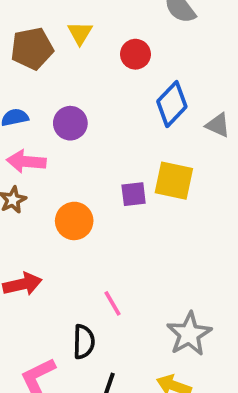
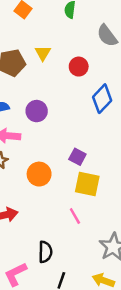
yellow square: (174, 181) -> (87, 184), moved
purple square: (134, 194) -> (77, 157), turned 35
pink line: (112, 303) -> (75, 216), moved

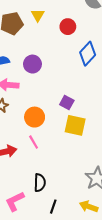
pink line: (75, 216) -> (34, 142), moved

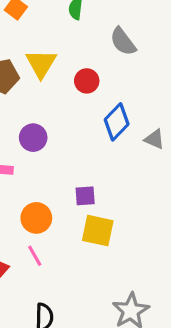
yellow triangle: (38, 15) -> (41, 64), size x1.5
purple square: (67, 103) -> (85, 196), turned -32

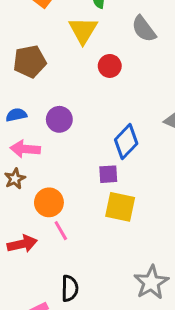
yellow triangle: (41, 64) -> (83, 30), moved
blue diamond: (117, 122) -> (126, 142), moved
orange circle: (36, 218) -> (49, 202), moved

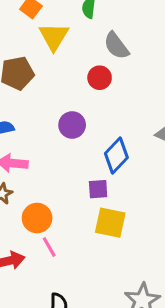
gray semicircle: (144, 29) -> (116, 46), moved
yellow triangle: (83, 30) -> (54, 37), moved
purple circle: (59, 119) -> (72, 125), moved

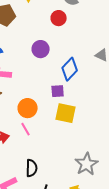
orange circle: (37, 218) -> (28, 108), moved

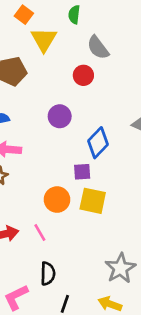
orange circle: (28, 108) -> (57, 200), moved
pink line: (26, 129) -> (40, 233), moved

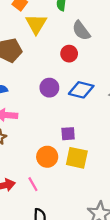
blue diamond: (98, 143) -> (81, 90), moved, turned 60

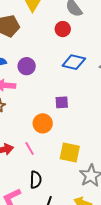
purple circle: (49, 88) -> (27, 66), moved
yellow square: (77, 158) -> (70, 153), moved

